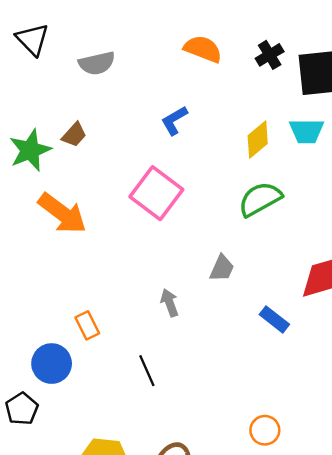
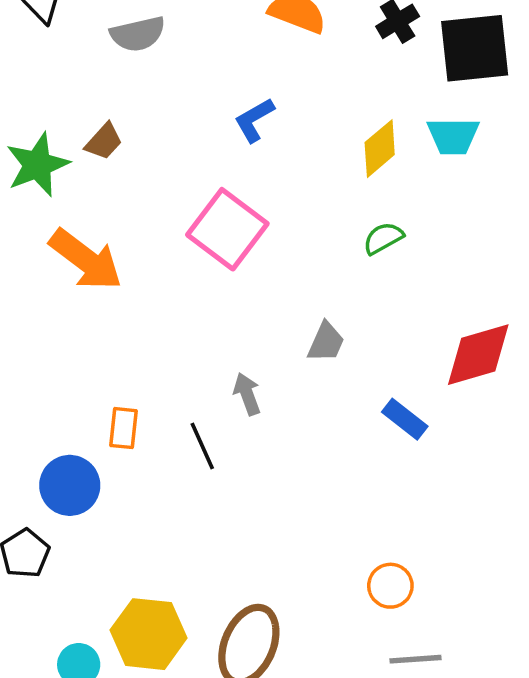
green semicircle: (260, 199) -> (383, 238), size x0.6
orange rectangle: (87, 325) -> (123, 428), turned 32
black line: (147, 371) -> (202, 446), moved

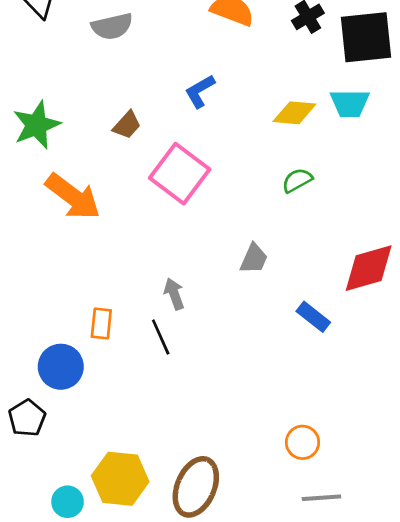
brown trapezoid: (104, 141) -> (127, 125), moved
yellow diamond: (380, 149) -> (294, 113), turned 45
gray arrow: (247, 394) -> (174, 294), moved

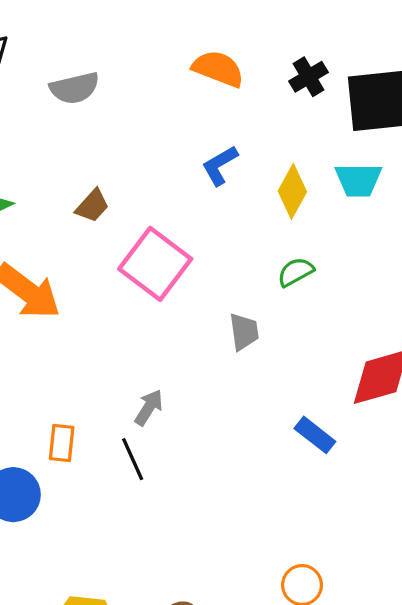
blue L-shape: (200, 91) -> (220, 165), moved
yellow diamond: (294, 113) -> (292, 191), turned -66
gray trapezoid: (254, 259) -> (244, 332), moved, turned -32
gray arrow: (174, 294) -> (149, 408), turned 52

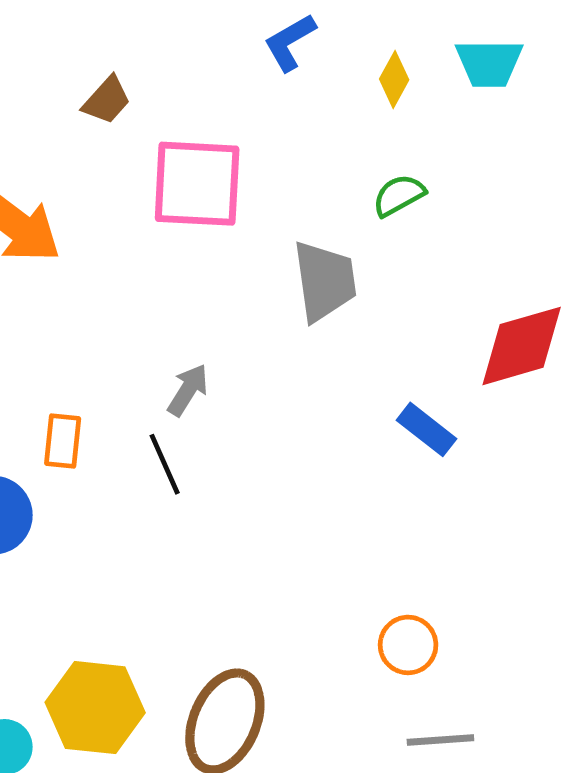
yellow diamond: (292, 191) -> (394, 79), size x0.7
pink square: (155, 264) -> (197, 184), turned -34
gray trapezoid: (244, 332) -> (325, 281), size x1.5

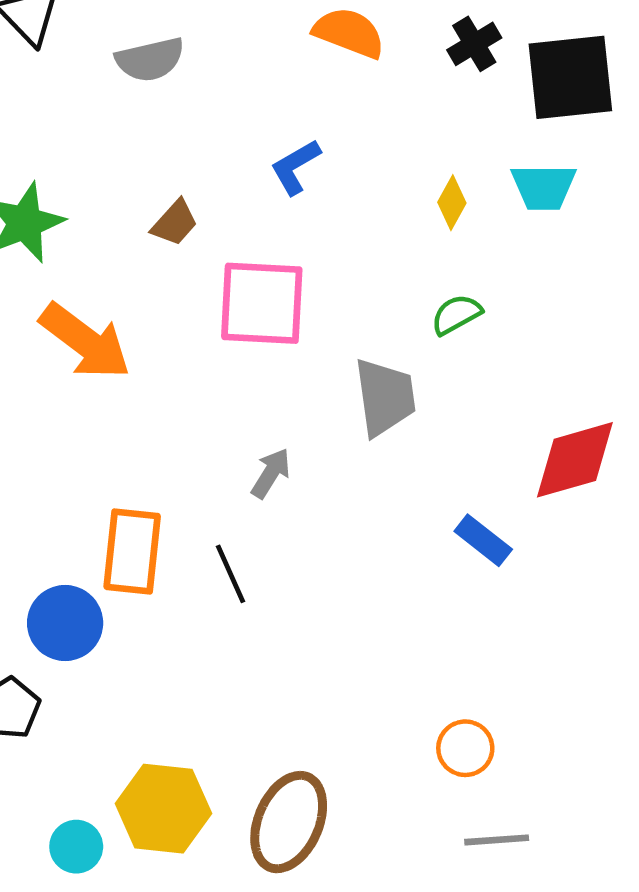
blue L-shape: (290, 42) -> (295, 167), moved
gray arrow: (188, 390) -> (271, 473), moved
orange rectangle: (63, 441) -> (132, 551), size x1.6

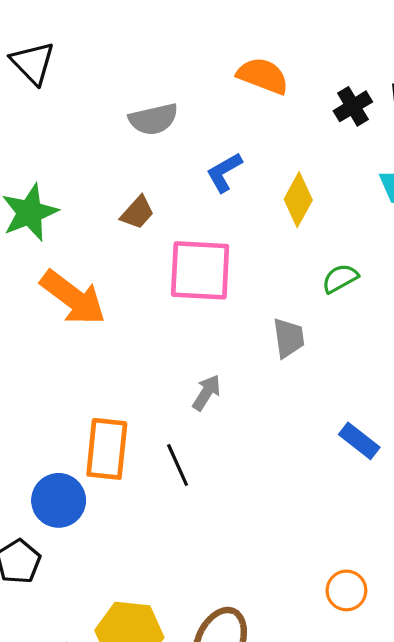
black cross: (474, 44) -> (353, 106), moved
gray semicircle: (150, 60) -> (153, 119), moved
yellow diamond: (452, 203) -> (298, 200), moved, size x1.4
gray trapezoid: (385, 397) -> (289, 338), size x0.7

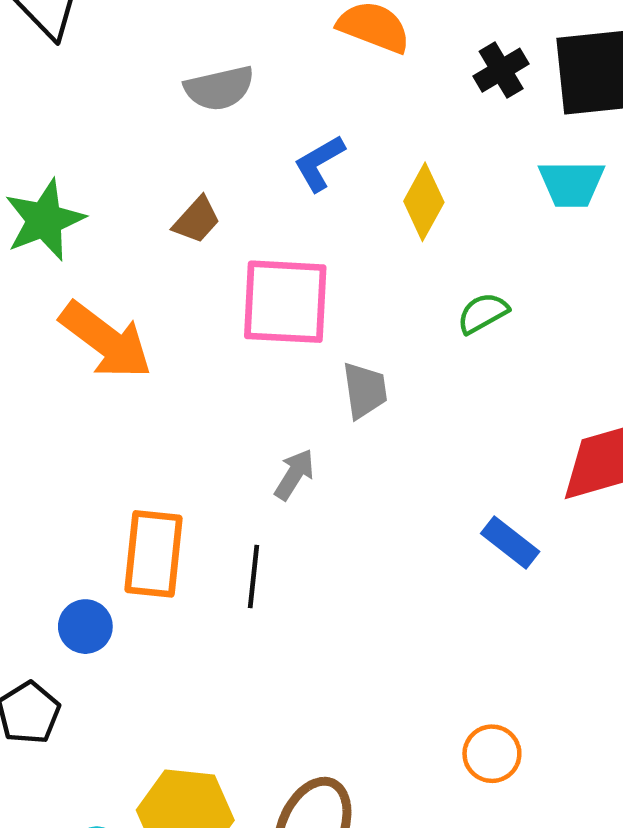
gray trapezoid: (289, 338) -> (365, 390), moved
black line: (178, 465) -> (253, 577), turned 30
blue circle: (59, 500) -> (85, 627), size x0.7

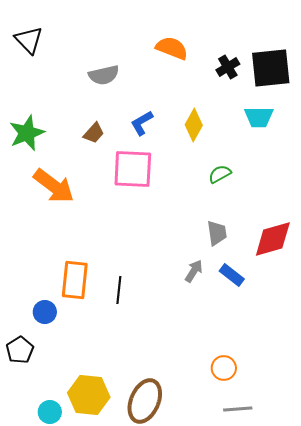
blue L-shape: (319, 163) -> (142, 123), moved
gray trapezoid: (365, 390) -> (217, 233), moved
gray arrow: (294, 474) -> (194, 271), moved

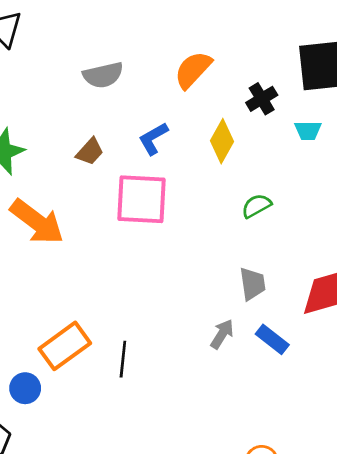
orange semicircle: (172, 48) -> (193, 70), moved, turned -68
black cross: (228, 67) -> (262, 99), moved
cyan trapezoid: (259, 117) -> (308, 131), size x0.7
orange rectangle: (75, 280) -> (65, 346), turned 48

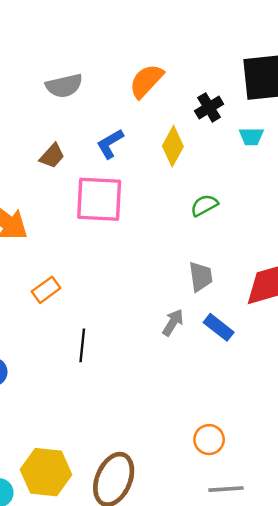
orange rectangle: (65, 346) -> (46, 290), moved, size x0.6

